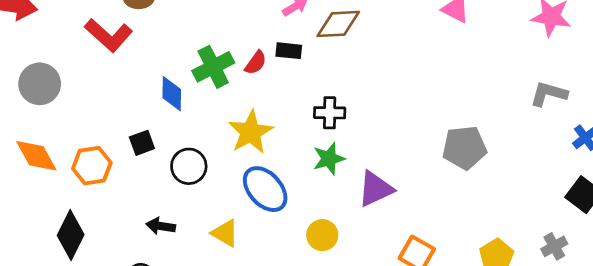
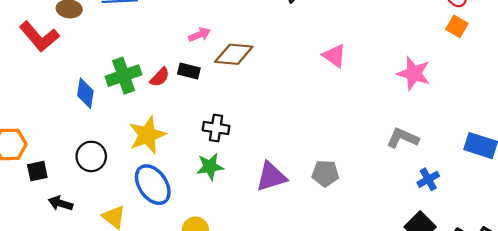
black square: (142, 143) -> (37, 171), moved
gray pentagon: (464, 148) -> (325, 173), size x0.7
purple triangle: (375, 189) -> (271, 177), moved

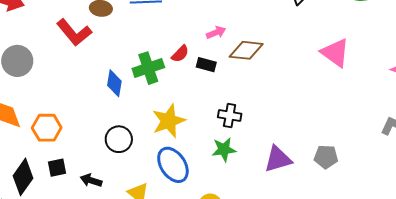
pink triangle: (334, 56) -> (335, 53), size x1.4
red semicircle: (160, 77) -> (180, 54), moved
black square: (37, 171) -> (57, 168), moved

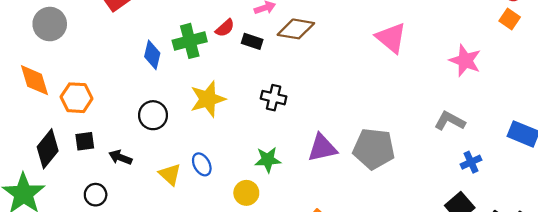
green star: (224, 149) -> (268, 160), moved
gray pentagon: (326, 157) -> (374, 149), size x1.6
blue ellipse: (173, 165) -> (202, 164), moved, size x0.6

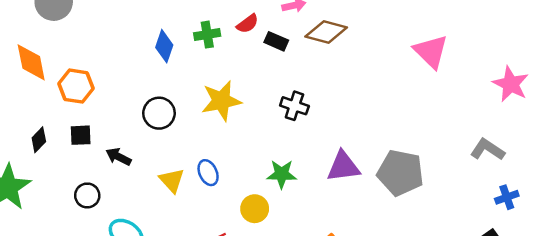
green cross: (190, 41) -> (207, 35), size x0.7
black diamond: (48, 149) -> (39, 140), size x0.6

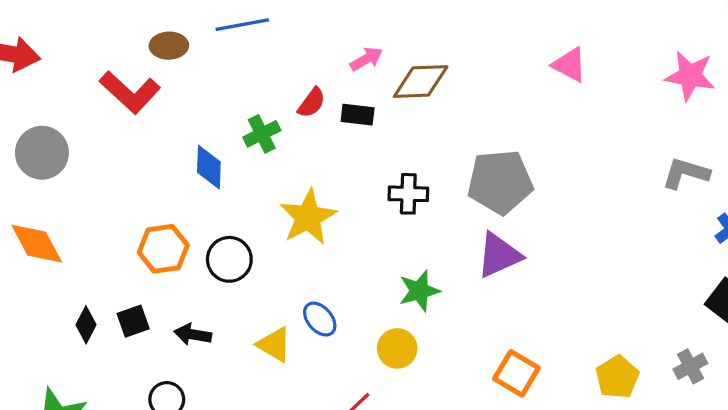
pink triangle: (431, 51) -> (569, 65), size x0.7
orange hexagon: (76, 86) -> (163, 249), moved
black diamond: (39, 140) -> (86, 325), moved
gray pentagon: (400, 173) -> (500, 182), moved

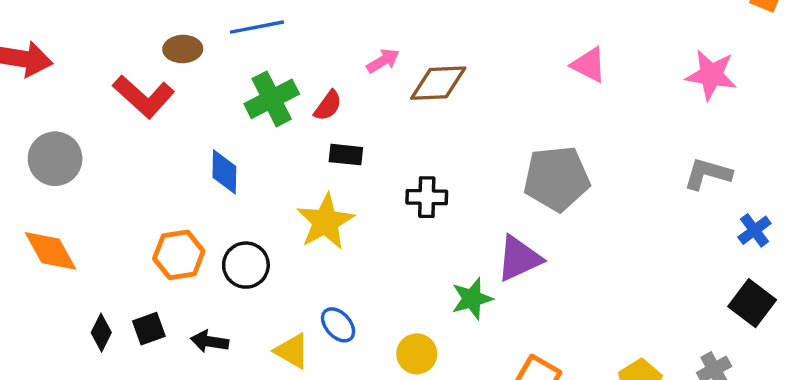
black rectangle: (358, 115) -> (346, 155), moved
green cross: (262, 134) -> (272, 99), moved, size x1.4
gray pentagon: (500, 182) -> (557, 178), moved
green star: (419, 291) -> (472, 299), moved

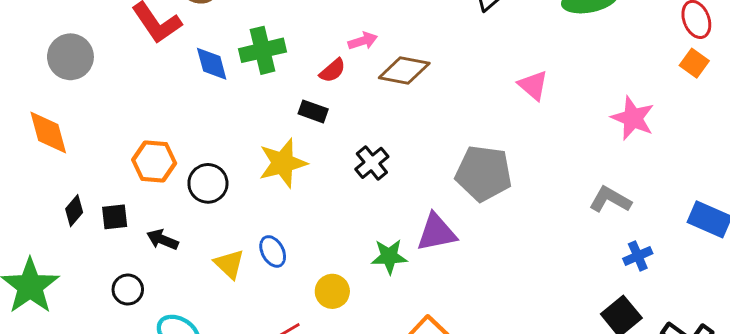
red semicircle: (328, 106) -> (333, 71), moved
blue diamond: (224, 172) -> (212, 64), moved, turned -30
black cross: (427, 197) -> (372, 163), turned 36

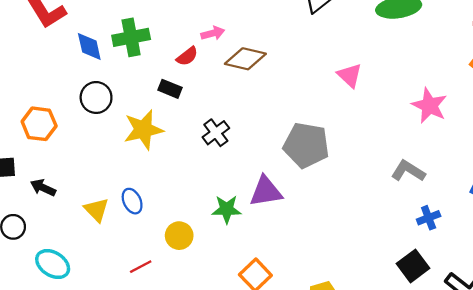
black circle: (208, 183) -> (96, 97), moved

